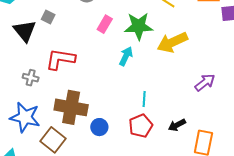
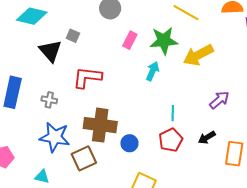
gray cross: (31, 78) -> (49, 100), moved
purple arrow: (205, 82) -> (219, 100), moved
brown square: (53, 140) -> (84, 158), turned 30

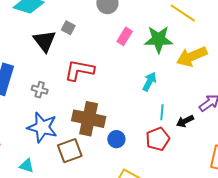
cyan arrow: (153, 71) -> (149, 82), moved
black arrow: (207, 137) -> (185, 121), moved

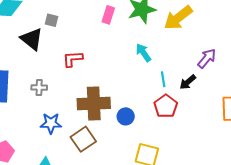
red L-shape: (79, 70) -> (73, 59), size x0.7
cyan arrow: (149, 82) -> (143, 53), turned -48
blue star: (42, 127) -> (51, 123), size x0.7

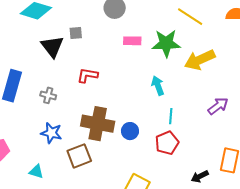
pink rectangle: (108, 15) -> (132, 41), turned 60
gray square: (51, 20) -> (76, 33), turned -32
black arrow: (188, 82) -> (200, 176), moved
blue circle: (126, 116) -> (130, 131), moved

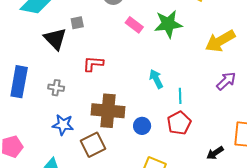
pink rectangle: (132, 41) -> (134, 25), turned 42
yellow arrow: (200, 60) -> (220, 41), moved
cyan arrow: (158, 86) -> (156, 79), moved
blue circle: (130, 131) -> (142, 126), moved

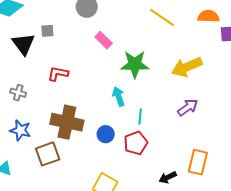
green star: (168, 24) -> (135, 64), moved
blue circle: (142, 126) -> (106, 134), moved

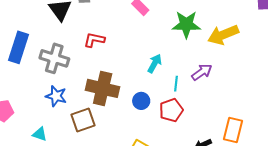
green star: (135, 64) -> (186, 24), moved
gray cross: (18, 93) -> (54, 58), size x1.8
cyan arrow: (119, 96) -> (155, 63), turned 48
purple arrow: (188, 107) -> (202, 72), moved

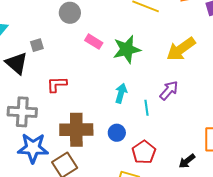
green star: (186, 24) -> (127, 49), moved
blue star: (56, 96) -> (33, 148), size x1.4
red pentagon: (171, 110) -> (144, 152), moved

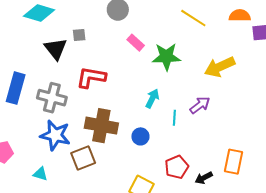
red L-shape: (57, 84) -> (91, 77), size x1.4
red pentagon: (144, 152) -> (177, 167), moved

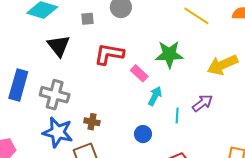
gray square: (79, 35) -> (88, 19), moved
pink rectangle: (136, 43) -> (139, 73), moved
red L-shape: (91, 77) -> (109, 54), moved
brown cross: (101, 126) -> (92, 122), moved, size x0.5

